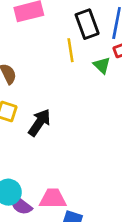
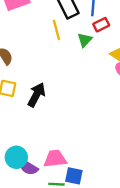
green triangle: (102, 65) -> (85, 40), turned 35

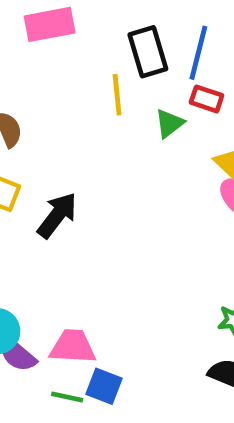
red rectangle: (101, 25) -> (207, 99), turned 35

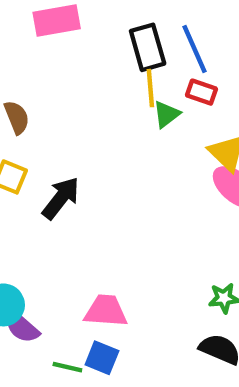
blue line: (198, 53) -> (195, 49), turned -39
yellow line: (117, 95) -> (150, 88), moved
pink trapezoid: (73, 347) -> (106, 311), moved

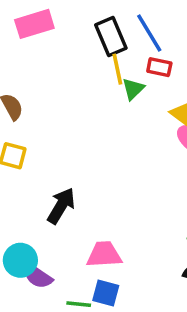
black arrow: (61, 198) -> (61, 206), moved

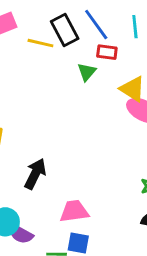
yellow line: (117, 69) -> (40, 43), moved, turned -60

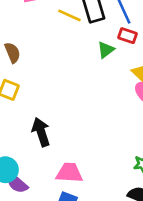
black arrow: (35, 174) -> (41, 132), turned -56

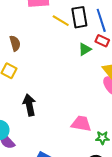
pink trapezoid: (69, 173) -> (81, 124), moved

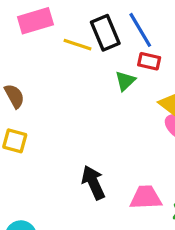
black arrow: (29, 105) -> (93, 183), moved

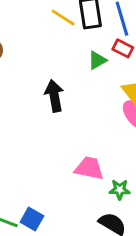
black arrow: (93, 183) -> (54, 96), moved

